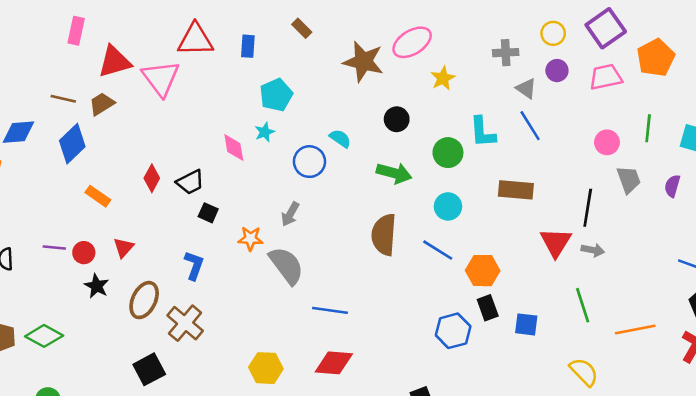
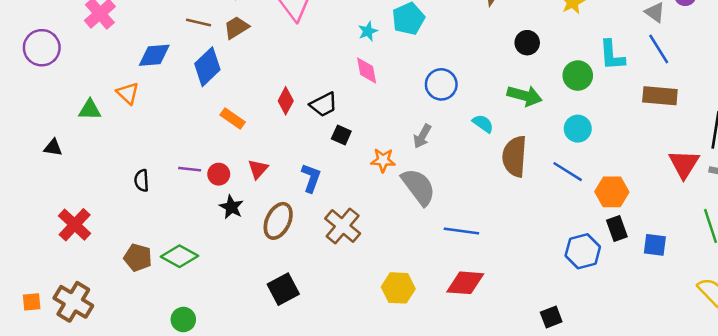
cyan star: (265, 132) -> (368, 31), moved
cyan semicircle: (340, 138) -> (483, 124), moved
brown rectangle: (516, 190) -> (660, 96), moved
blue L-shape: (194, 265) -> (311, 178), moved
brown cross: (185, 323) -> (343, 226), moved

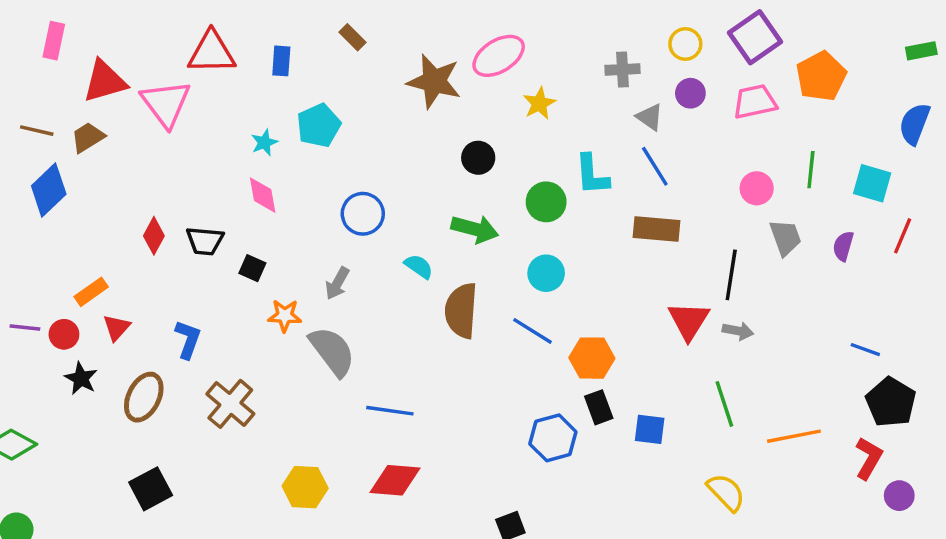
black trapezoid: (324, 105) -> (205, 241), turned 32
orange rectangle: (233, 119) -> (91, 292), moved, turned -70
black square: (341, 135) -> (252, 268), moved

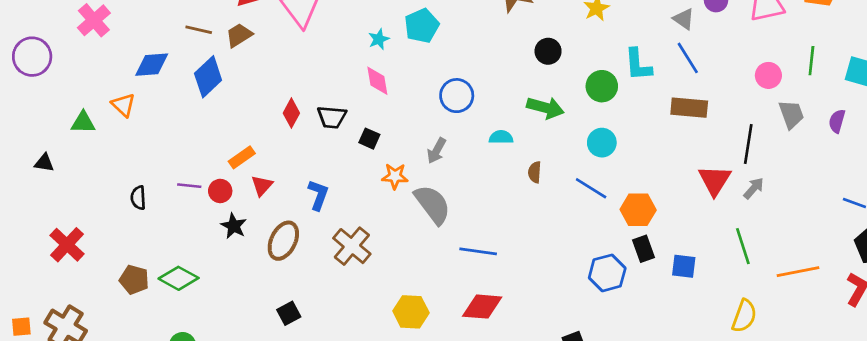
cyan semicircle: (419, 266) -> (501, 137), turned -35
brown semicircle: (461, 311) -> (535, 172), size x0.5
gray arrow: (738, 331) -> (754, 188), turned -60
black square: (151, 489) -> (289, 313), size x0.7
yellow semicircle: (726, 492) -> (744, 316), turned 64

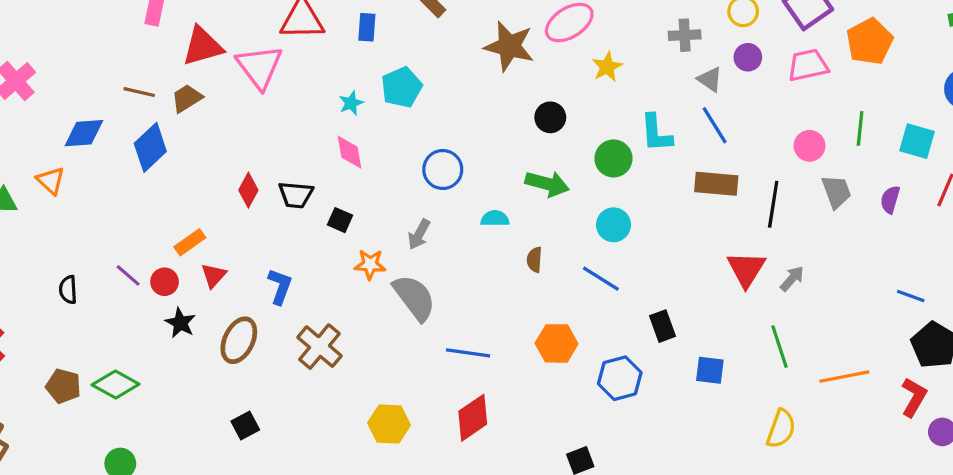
black line: (748, 144) -> (773, 204), moved
purple line: (189, 186) -> (128, 275), turned 35
orange hexagon: (638, 210) -> (557, 343), moved
black rectangle: (643, 249) -> (662, 326), moved
red diamond: (482, 307) -> (473, 418), turned -39

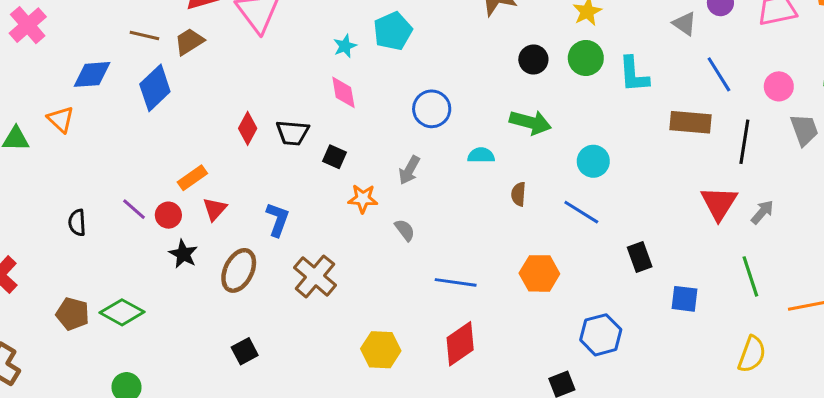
blue line: (715, 125) -> (719, 74), moved
green circle: (613, 158) -> (586, 58), moved
gray semicircle: (414, 298) -> (405, 230), size x0.5
blue hexagon: (620, 378) -> (601, 335), moved

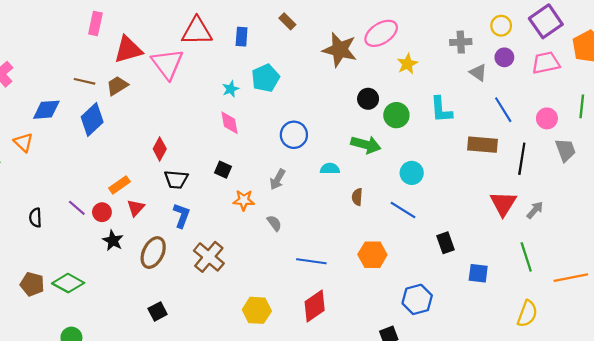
green circle: (586, 58) -> (396, 115), moved
black trapezoid: (293, 133) -> (176, 179), moved

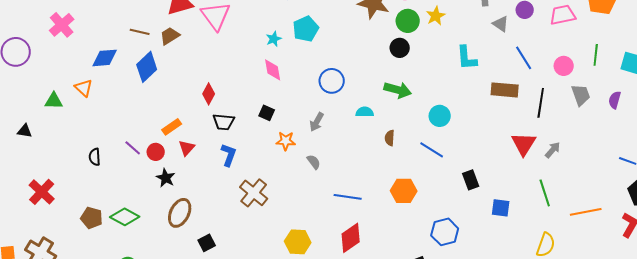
green circle: (396, 115) -> (408, 21), moved
brown ellipse: (153, 253) -> (180, 213), moved

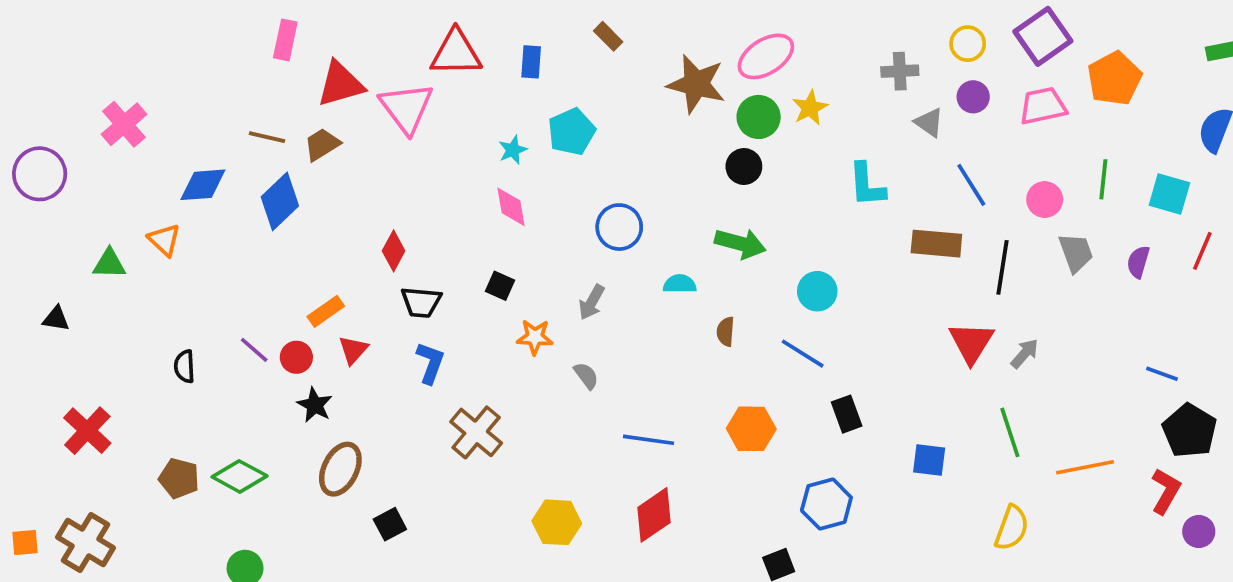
black rectangle: (471, 180) -> (847, 414), moved

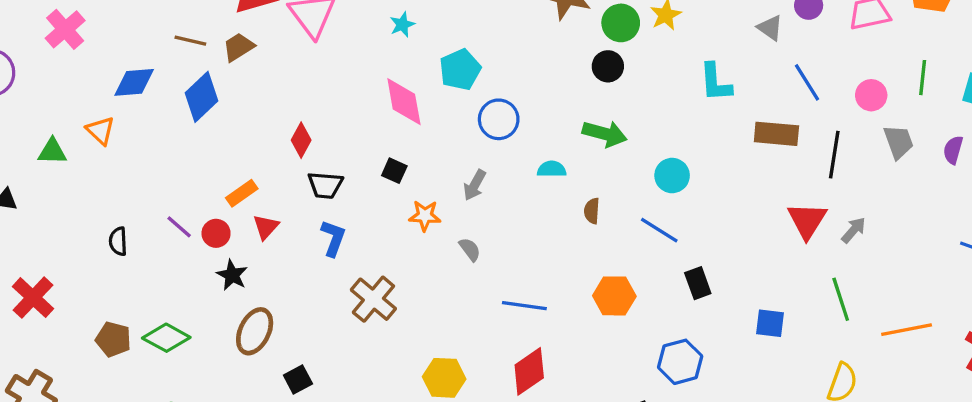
cyan pentagon: (571, 132) -> (460, 70), moved
cyan star: (513, 150) -> (402, 25), moved
pink diamond: (511, 207) -> (404, 102), size x1.4

